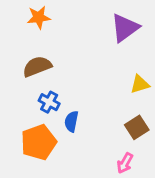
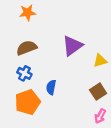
purple triangle: (125, 28) -> (72, 46), moved
blue cross: (49, 102) -> (24, 73), moved
pink arrow: (125, 163) -> (100, 116), moved

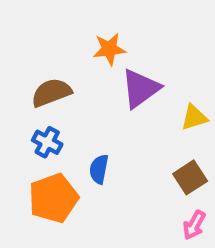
orange star: (28, 13) -> (109, 49), moved

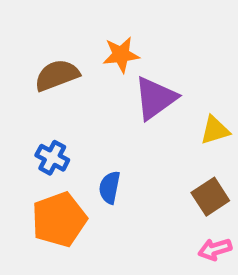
brown semicircle: (51, 93) -> (57, 75), moved
pink arrow: (194, 225) -> (215, 249), turned 44

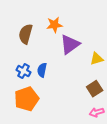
brown semicircle: (57, 75) -> (26, 34), turned -54
blue semicircle: (110, 187) -> (42, 70), moved

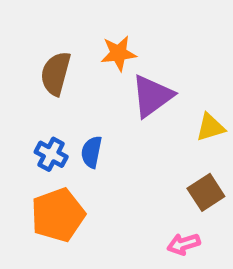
pink arrow: (97, 112) -> (184, 244), moved

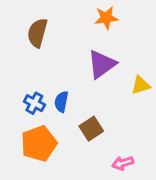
orange star: (118, 53) -> (106, 18), moved
brown semicircle: (56, 73) -> (37, 33), moved
brown square: (206, 192) -> (91, 129), moved

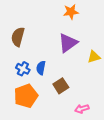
brown semicircle: (37, 33) -> (18, 37), moved

